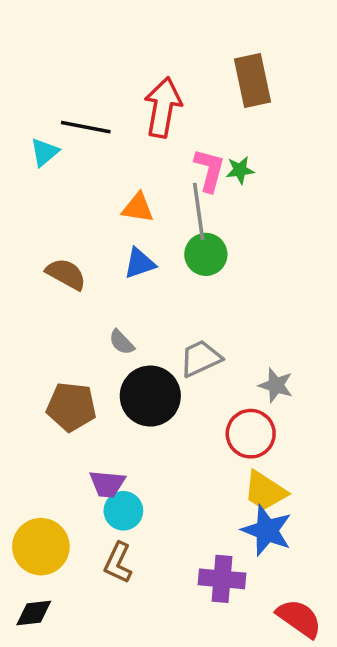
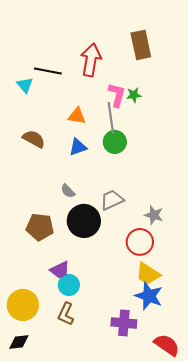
cyan triangle: (45, 152) -> (25, 85), turned -30
brown semicircle: (66, 274) -> (34, 139), moved
purple trapezoid: (107, 484) -> (60, 270), turned -30

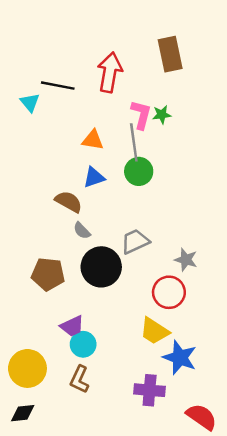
brown semicircle: (34, 139) -> (69, 202), moved
yellow trapezoid: (148, 274) -> (154, 331), moved

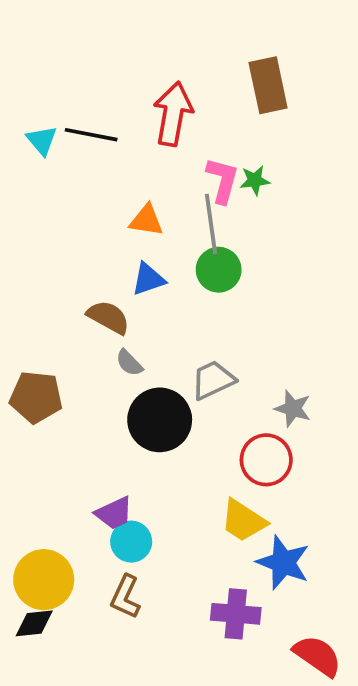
cyan triangle: (30, 102) -> (42, 140), moved
brown pentagon: (48, 274) -> (36, 397), moved
black diamond: (23, 413) -> (34, 623), moved

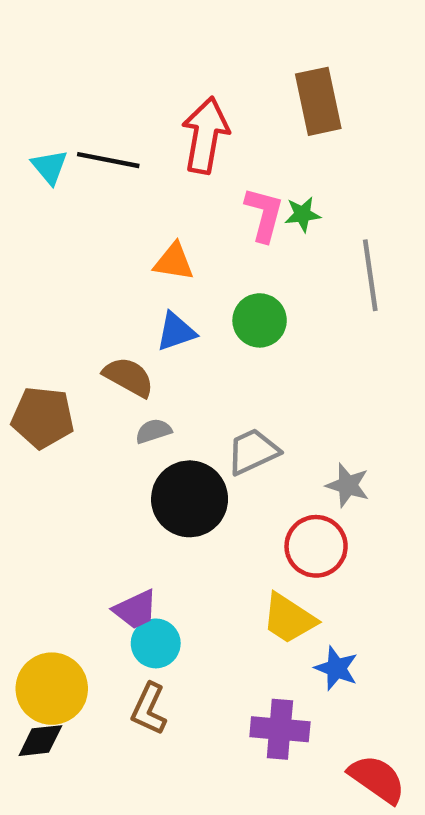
gray line: (211, 224) -> (370, 275), moved
gray semicircle: (129, 363) -> (153, 431), turned 116
brown pentagon: (36, 397) -> (43, 418), moved
blue star: (283, 563) -> (336, 668), size x0.7

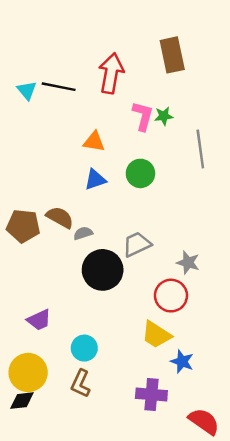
brown semicircle: (129, 377) -> (60, 217), moved
purple trapezoid: (135, 610) -> (39, 320), moved

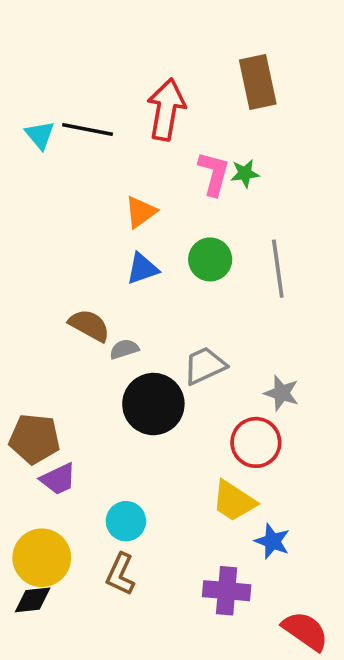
orange triangle: (94, 142) -> (141, 212), turned -45
gray line: (200, 149) -> (278, 269), moved
brown pentagon: (23, 226) -> (34, 439), moved

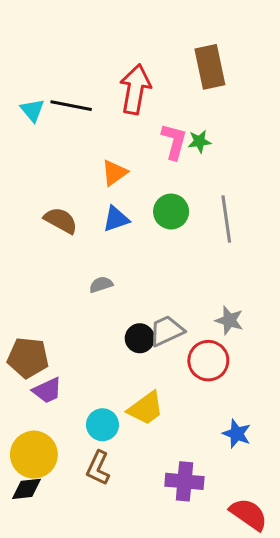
brown semicircle: (89, 325) -> (61, 220), moved
gray trapezoid: (205, 366) -> (167, 331), moved
black circle: (153, 404) -> (140, 338), moved, size x0.6
yellow trapezoid: (234, 501) -> (146, 408), moved, turned -69
blue star: (272, 541) -> (237, 434), moved

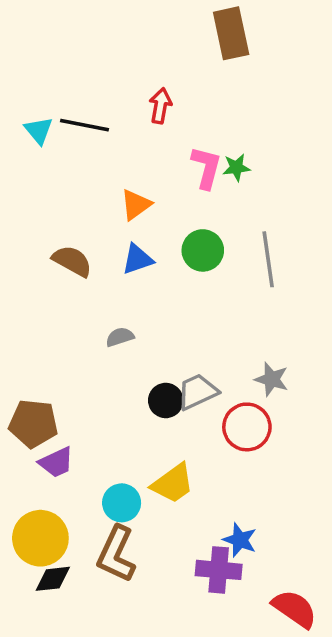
brown rectangle: (210, 67) -> (231, 33), moved
red arrow: (135, 89) -> (160, 106), size x0.6
blue star: (237, 434) -> (240, 540), moved
brown L-shape: (98, 468) -> (116, 554), size x1.4
black diamond: (26, 489) -> (53, 579), moved

